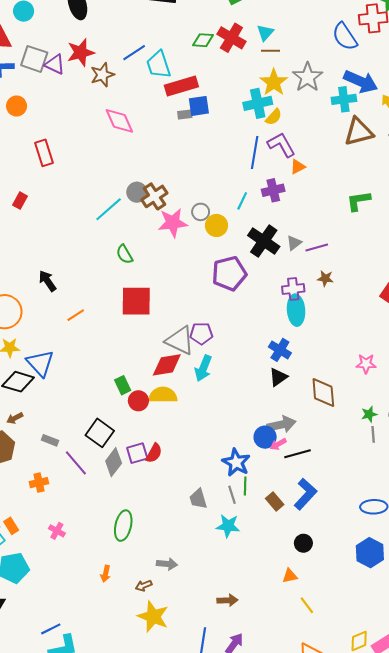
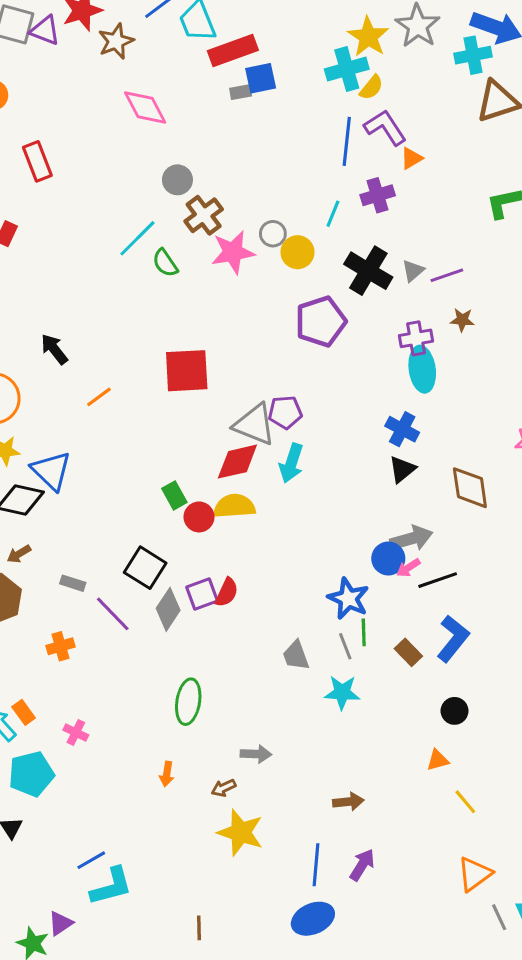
gray circle: (137, 192) -> (177, 180), moved
green semicircle: (125, 254) -> (165, 263), moved
pink cross: (57, 531) -> (76, 732), moved

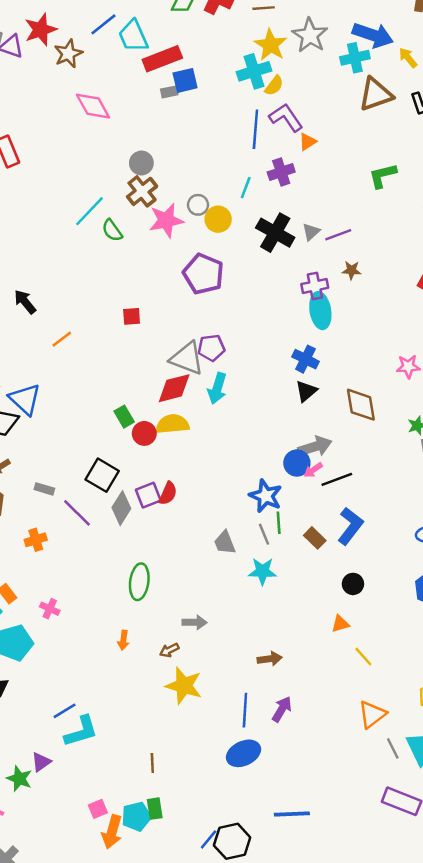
gray circle: (177, 180) -> (141, 163), moved
purple pentagon: (321, 321) -> (203, 274), moved, turned -30
red square: (187, 371) -> (132, 316), size x0.5

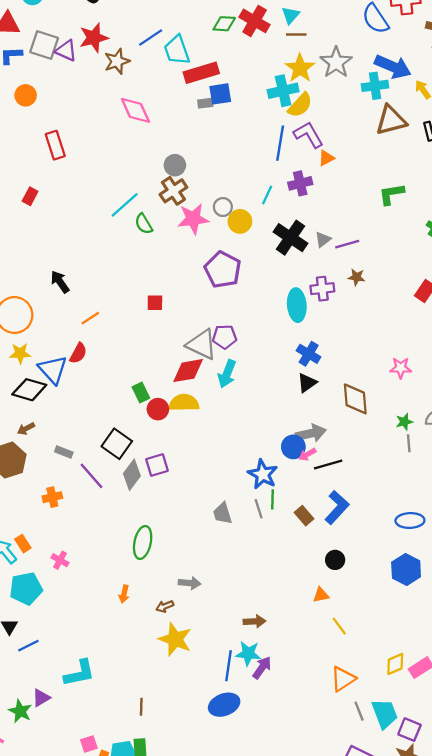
yellow semicircle: (274, 86) -> (300, 105), size x1.4
cyan ellipse: (320, 311) -> (297, 305), moved
red semicircle: (168, 493) -> (78, 353), moved
cyan star: (263, 571) -> (248, 653), moved
blue line: (65, 711) -> (28, 646), moved

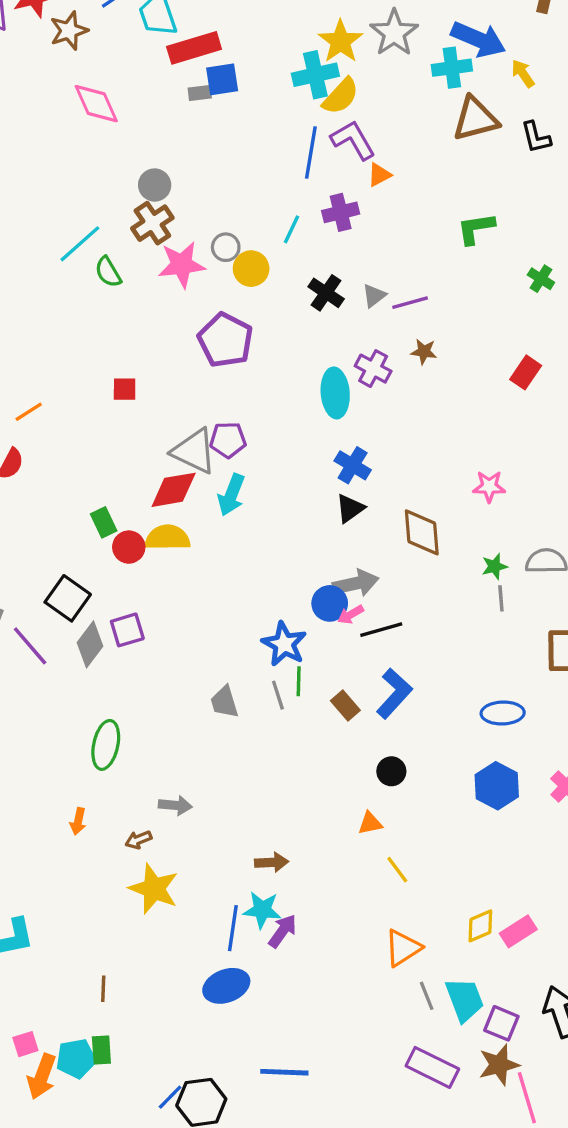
black cross: (290, 238) -> (326, 293), size x0.7
purple cross: (322, 289) -> (373, 369), turned 35

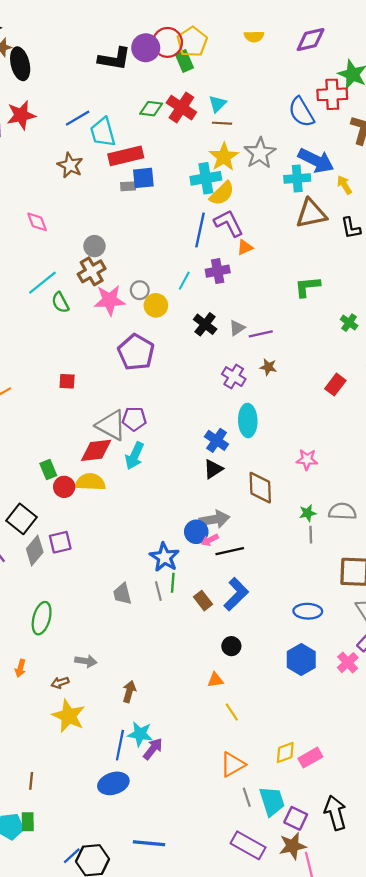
brown star: (69, 31) -> (70, 165), moved, turned -30
pink diamond: (96, 104) -> (37, 222), moved, size x0.7
cyan ellipse: (335, 393) -> (248, 420), moved
brown arrow: (272, 862) -> (129, 692), moved, turned -75

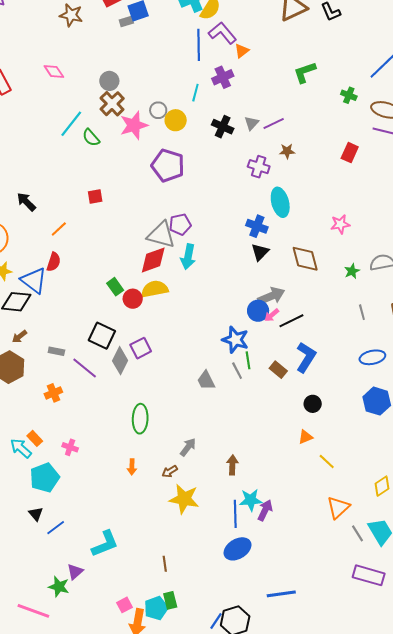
red square: (67, 381) -> (95, 196), moved
gray line: (311, 535) -> (362, 312), moved
gray arrow: (86, 661) -> (188, 447), turned -48

